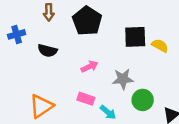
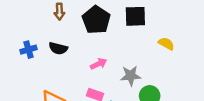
blue cross: (17, 34) -> (28, 50), moved
black square: (135, 37) -> (135, 16), moved

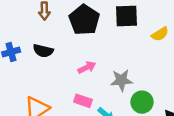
yellow semicircle: (166, 44) -> (160, 34), moved, turned 119

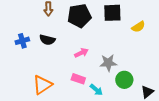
black pentagon: (84, 20) -> (79, 16), turned 30

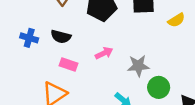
blue cross: (22, 41) -> (29, 38), turned 32
pink rectangle: (78, 79) -> (68, 65), moved

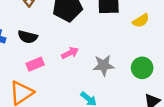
pink rectangle: (68, 65) -> (35, 64), turned -42
green circle: (159, 87) -> (142, 68), moved

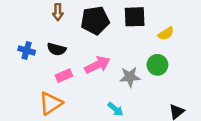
pink arrow: (70, 53) -> (97, 65), size x1.5
green circle: (142, 68) -> (157, 65), moved

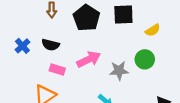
black pentagon: (95, 20) -> (86, 18), turned -30
blue cross: (27, 50) -> (22, 46), turned 32
pink rectangle: (64, 76) -> (57, 69), turned 40

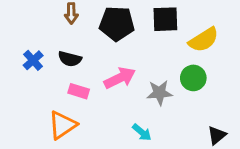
black pentagon: (86, 18) -> (117, 24), turned -30
yellow semicircle: (153, 30) -> (204, 40), size x1.5

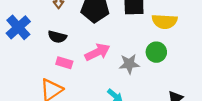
yellow semicircle: (204, 40) -> (165, 21), turned 35
blue cross: (33, 60) -> (18, 27), moved, size x1.5

